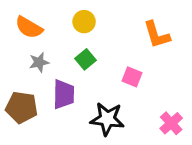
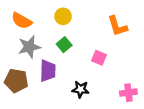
gray star: (39, 62) -> (29, 47), size x1.5
black star: (107, 119) -> (80, 89), size x0.7
pink cross: (171, 123) -> (128, 93), turned 35

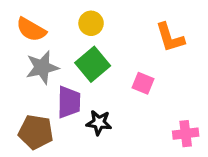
green square: (64, 45) -> (93, 64), size x1.5
brown pentagon: (16, 81) -> (36, 132), moved
black star: (80, 89) -> (99, 123), moved

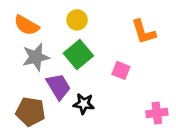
purple trapezoid: (69, 102) -> (58, 86), turned -32

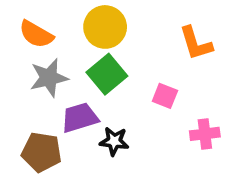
yellow circle: (77, 20) -> (105, 27), size x1.5
purple trapezoid: (58, 86) -> (80, 118), turned -76
pink cross: (157, 113) -> (205, 134), moved

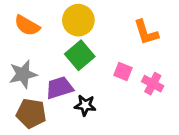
gray star: (49, 78) -> (23, 74), moved
pink cross: (205, 134) -> (153, 84), moved, turned 35

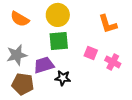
green square: (80, 55) -> (59, 41), turned 35

